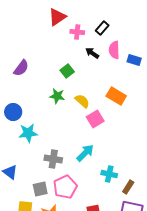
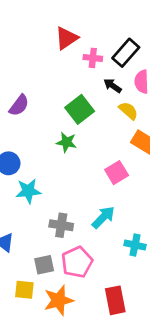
black rectangle: (102, 28) -> (126, 53), size x1.5
green square: (67, 71) -> (80, 109), size x1.5
yellow semicircle: (82, 101) -> (128, 111), moved

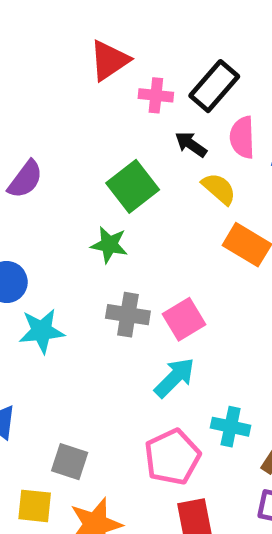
pink square: (117, 173) -> (184, 319), moved
gray cross: (61, 225) -> (128, 315), moved
pink pentagon: (77, 262) -> (172, 457), moved
gray square: (44, 265) -> (70, 462), turned 30

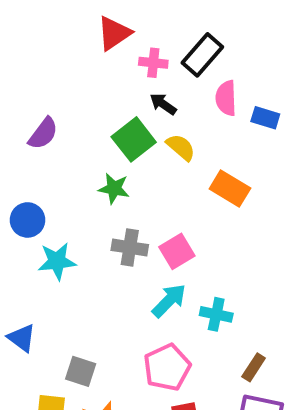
black arrow: (191, 144) -> (163, 104), moved
yellow semicircle: (219, 189) -> (181, 147), moved
cyan cross: (231, 427) -> (216, 314), moved

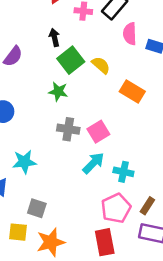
black arrow: (163, 104) -> (54, 37), moved, turned 42
cyan star: (57, 261) -> (24, 162), moved
pink pentagon: (167, 367) -> (116, 208), moved

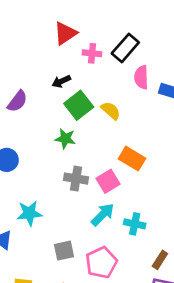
black arrow: (54, 37) -> (61, 81), turned -102
orange rectangle: (132, 91) -> (132, 159), moved
gray square: (37, 208) -> (64, 251), moved, turned -30
pink pentagon: (116, 208) -> (101, 263), moved

